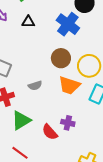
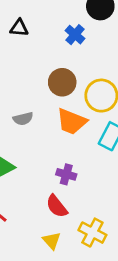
blue cross: (68, 24) -> (75, 35), size x0.6
red semicircle: (50, 132) -> (57, 206), moved

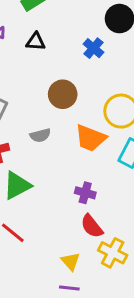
brown circle: (62, 82) -> (63, 94), moved
red semicircle: (57, 206) -> (92, 226), moved

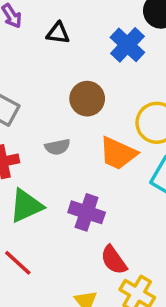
blue cross: (94, 48) -> (127, 45), size x1.4
purple cross: (85, 193) -> (87, 212), moved, size x1.4

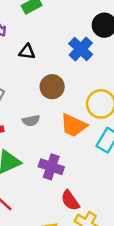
black triangle: (58, 33) -> (27, 52), moved

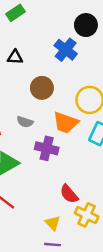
gray semicircle: (31, 121) -> (25, 122), turned 35
purple cross: (51, 167) -> (47, 148), moved

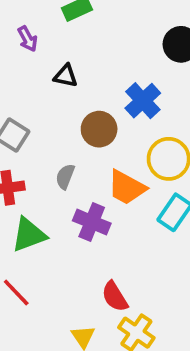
blue cross: (66, 50) -> (143, 101), moved
gray semicircle: (25, 122) -> (65, 177), turned 84

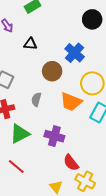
purple cross: (92, 222) -> (54, 136), moved

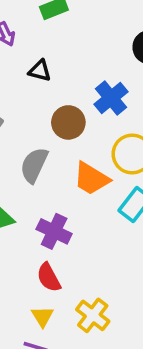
gray semicircle: (36, 99) -> (34, 165), size x1.5
red semicircle: (71, 163) -> (49, 277), moved

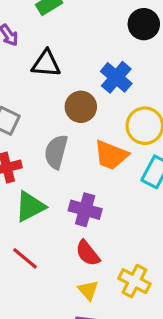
black triangle: (40, 71) -> (46, 64), size x1.4

